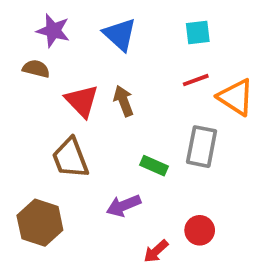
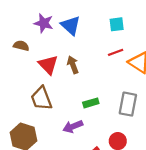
purple star: (53, 31) -> (44, 23), moved
gray rectangle: (202, 147) -> (128, 104), moved
green rectangle: (154, 166) -> (91, 103), turned -40

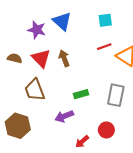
purple star: (44, 23) -> (37, 30), moved
brown semicircle: (21, 46) -> (15, 58), moved

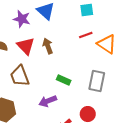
green rectangle: (81, 94) -> (64, 80), turned 40

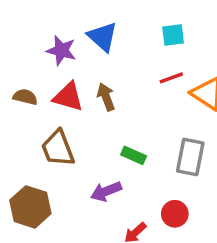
red triangle: (26, 46) -> (68, 97), turned -30

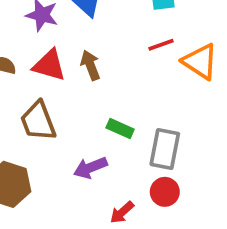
gray rectangle: (190, 157) -> (165, 149), moved

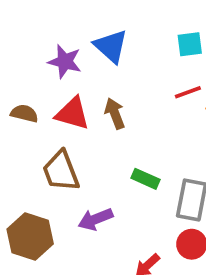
purple arrow: (90, 168) -> (96, 219), moved

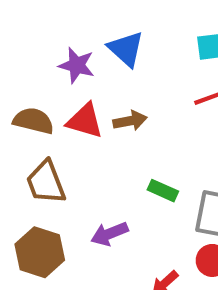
brown semicircle: (24, 113) -> (33, 121), size x1.4
brown arrow: (115, 113) -> (130, 121), turned 100
brown trapezoid: (61, 171) -> (46, 182), moved

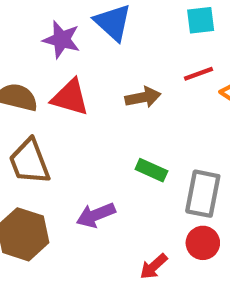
brown arrow: (130, 121) -> (143, 97), moved

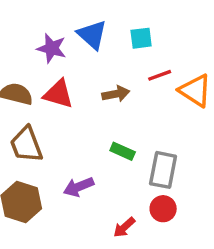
cyan square: (201, 20) -> (141, 38), moved

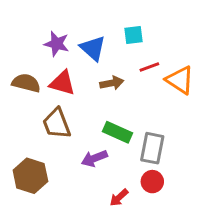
blue triangle: (92, 35) -> (93, 48), moved
brown trapezoid: (26, 145) -> (57, 124), moved
green rectangle: (123, 151) -> (117, 132), size x1.4
purple arrow: (79, 187) -> (94, 158), moved

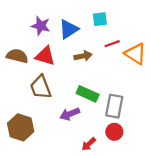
blue triangle: (93, 48) -> (69, 29), turned 45

